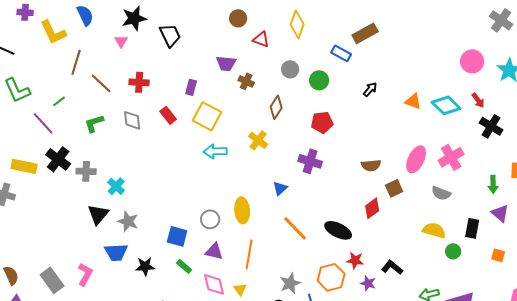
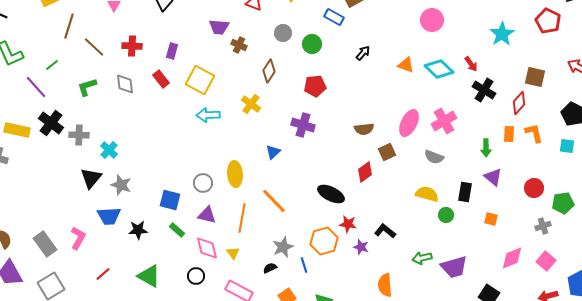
pink circle: (472, 61) -> (432, 20), moved
purple rectangle: (191, 87) -> (172, 51), moved
orange line: (295, 228) -> (274, 201), moved

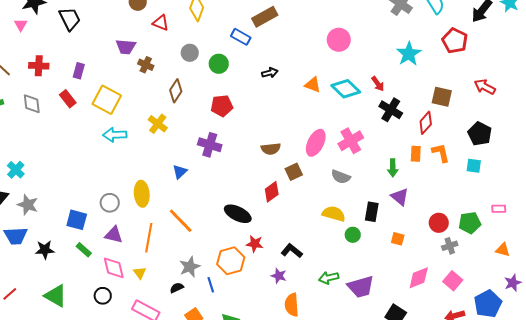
black arrow: (363, 53) -> (270, 73), turned 35
red circle: (534, 188) -> (439, 223), moved
purple star: (361, 247) -> (279, 276), moved

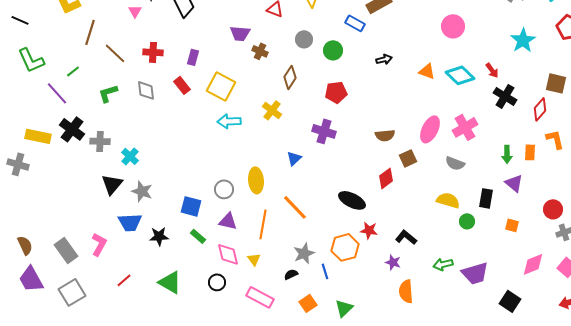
orange rectangle: (416, 154) -> (530, 152), moved

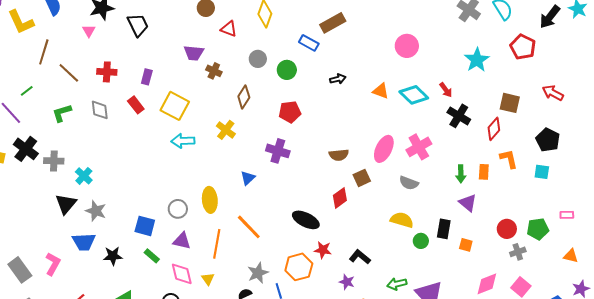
black rectangle: (486, 198) -> (444, 229), moved

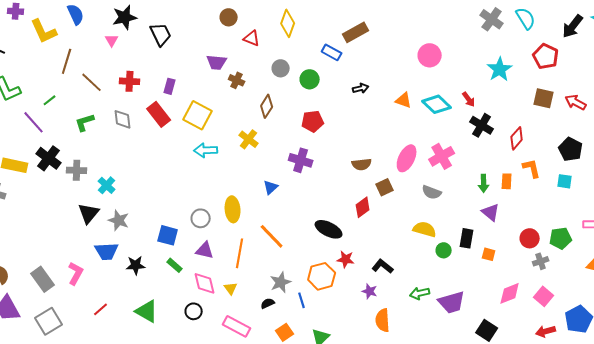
brown square: (510, 103) -> (544, 98), moved
red rectangle: (136, 105) -> (159, 114), size x1.4

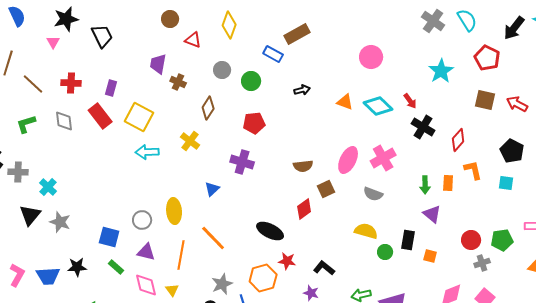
purple trapezoid: (217, 62) -> (158, 64), turned 95
blue trapezoid: (107, 251) -> (48, 276), moved

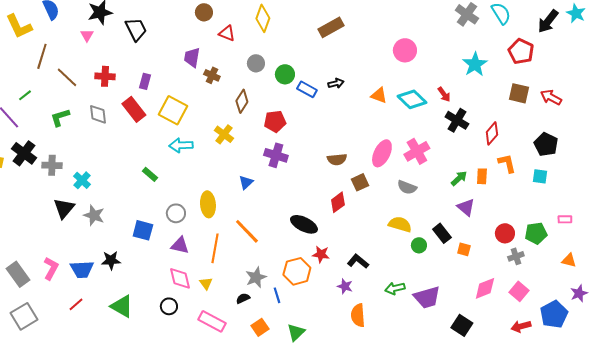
blue rectangle: (273, 54) -> (307, 89), moved
red pentagon: (254, 123) -> (275, 121), moved
green arrow: (425, 185) -> (459, 178), turned -132
black rectangle: (408, 240) -> (442, 233), turned -48
green rectangle: (116, 267) -> (150, 174), moved

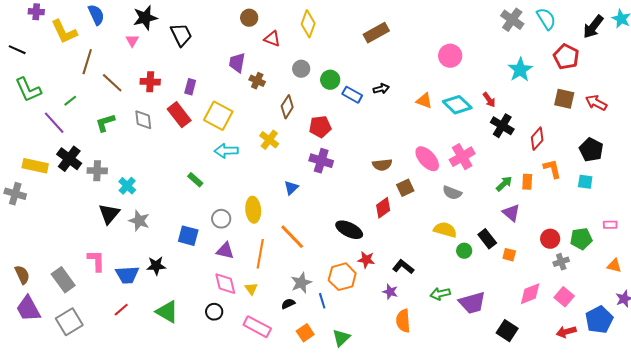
pink ellipse: (382, 153) -> (427, 159), turned -68
pink L-shape: (51, 268) -> (96, 261), moved, turned -30

